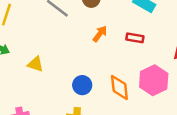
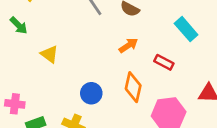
orange diamond: (119, 87) -> (133, 87), moved

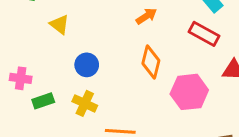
red rectangle: (164, 62) -> (204, 34), moved, size x1.4
blue circle: (91, 93) -> (87, 65), moved

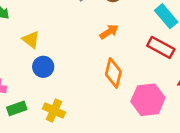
blue circle: (87, 65) -> (43, 67), moved

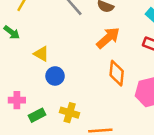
orange arrow: (109, 32) -> (108, 38), size x1.5

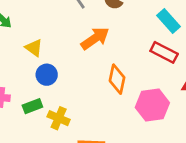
orange arrow: (108, 38) -> (95, 38), moved
green rectangle: (37, 115) -> (32, 106), moved

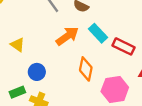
cyan rectangle: (169, 21) -> (98, 33), moved
blue circle: (47, 75) -> (37, 72), moved

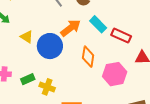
blue circle: (37, 72) -> (50, 46), moved, size x1.6

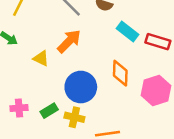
orange arrow: (71, 28) -> (69, 41), moved
blue circle: (50, 46) -> (81, 87), moved

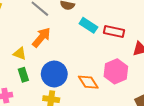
orange diamond: (120, 73) -> (88, 82), moved, turned -30
green rectangle: (49, 111) -> (23, 75), moved, turned -72

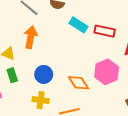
orange arrow: (41, 37) -> (31, 37), turned -30
blue circle: (54, 74) -> (44, 74), size x0.7

